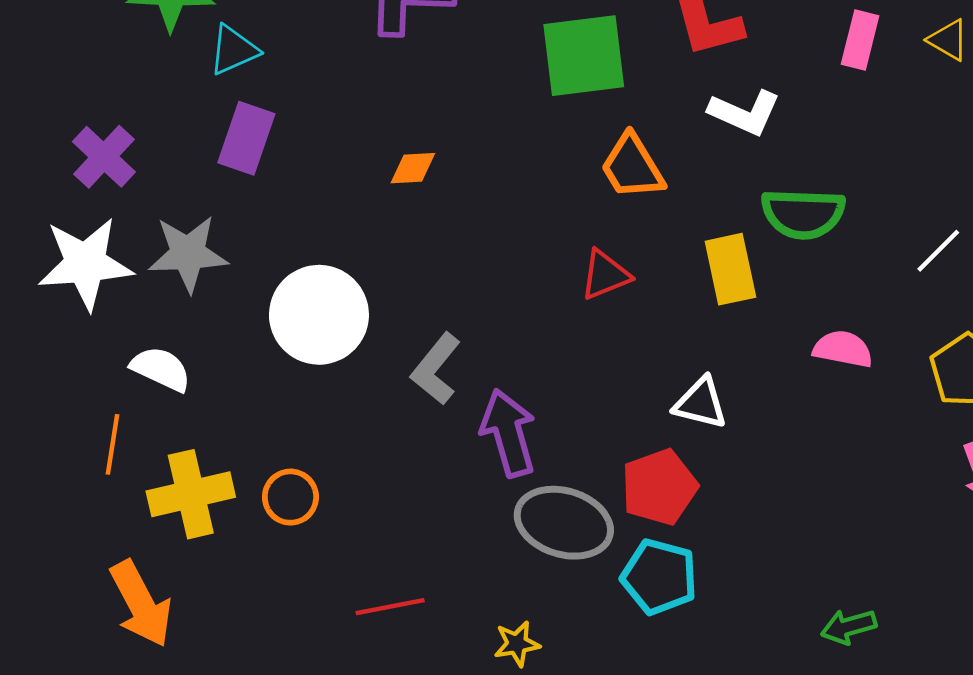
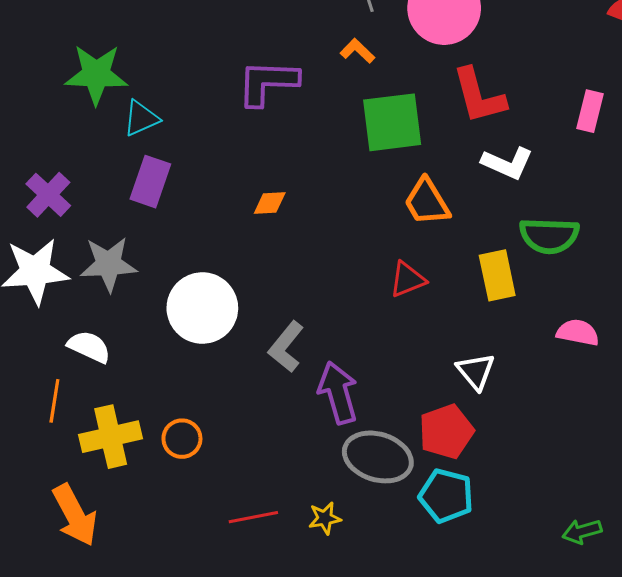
white triangle: (701, 403) -> (476, 371), turned 36
yellow star: (517, 644) -> (325, 518), moved

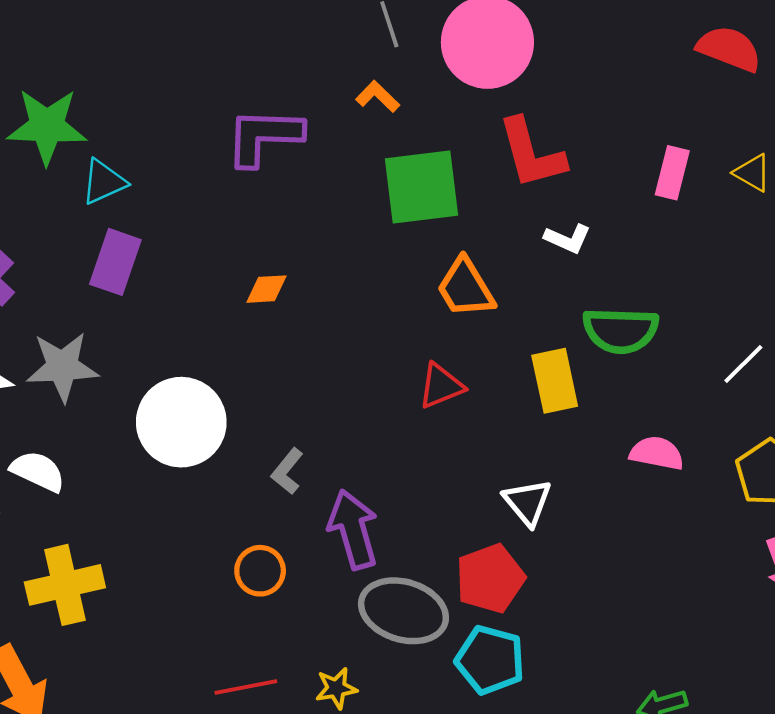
white L-shape: (507, 163) -> (568, 239), size x0.7
gray L-shape: (286, 347) -> (287, 471), size x0.7
orange circle: (182, 439) -> (260, 571), moved

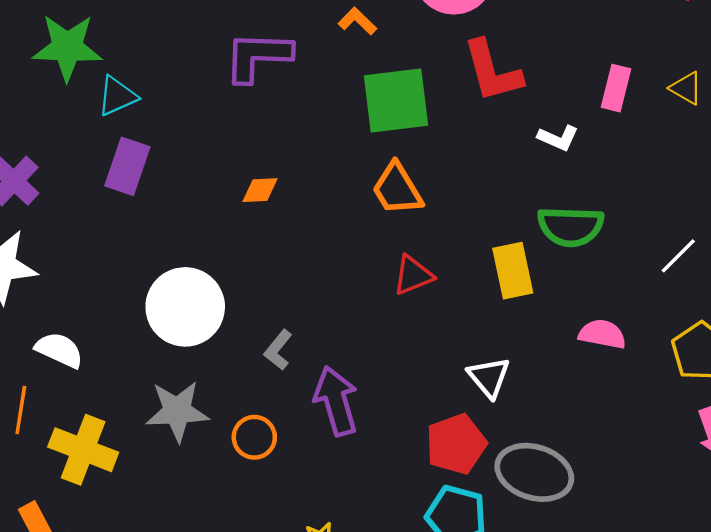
white L-shape: (568, 239) -> (558, 138), moved
orange trapezoid: (466, 288) -> (397, 189), moved
gray star: (62, 367) -> (177, 411), moved
yellow cross: (65, 585) -> (83, 450), turned 34
gray ellipse: (403, 611) -> (534, 472), moved

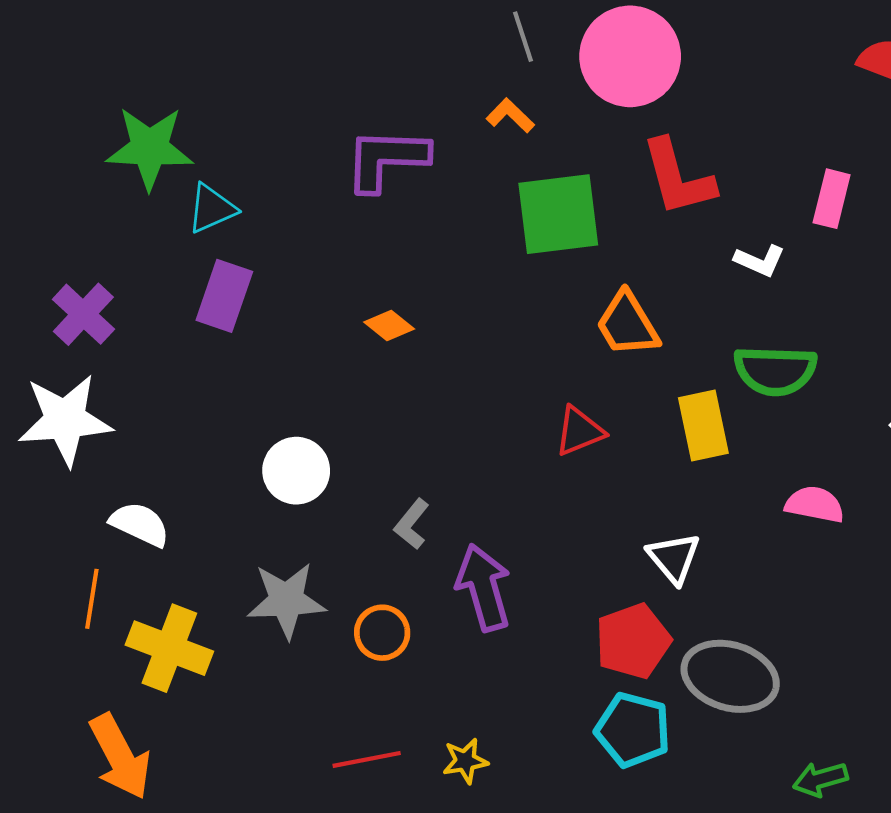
orange trapezoid: (397, 189) -> (627, 324), moved
orange diamond: (260, 190) -> (389, 325), turned 42
white circle: (185, 307) -> (296, 471), size x0.7

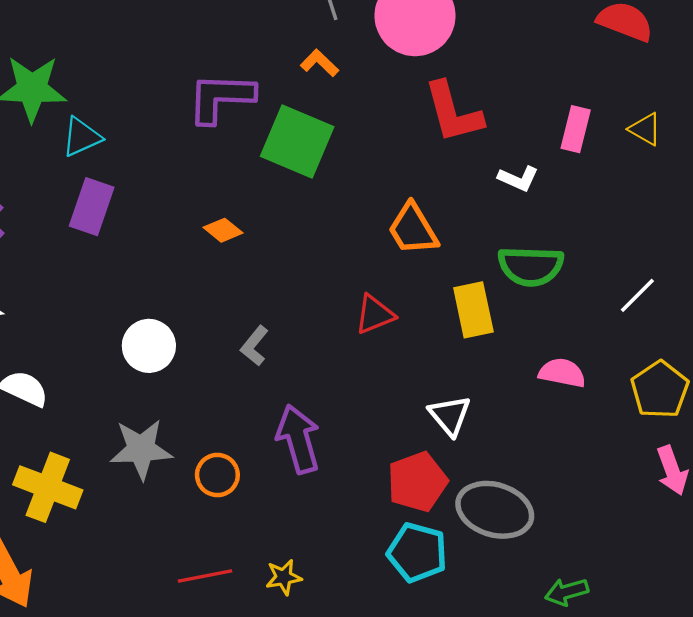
green square: (558, 214) -> (297, 142), moved, turned 30
gray L-shape: (412, 524) -> (254, 346), moved

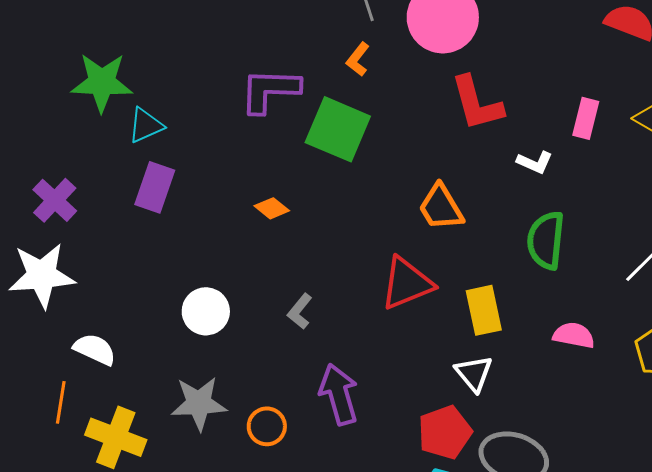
orange L-shape: (320, 63) -> (358, 59), turned -96
green semicircle: (531, 266) -> (546, 240), turned 94
yellow rectangle: (473, 310) -> (484, 310), moved
red triangle: (375, 314) -> (407, 283), size x1.5

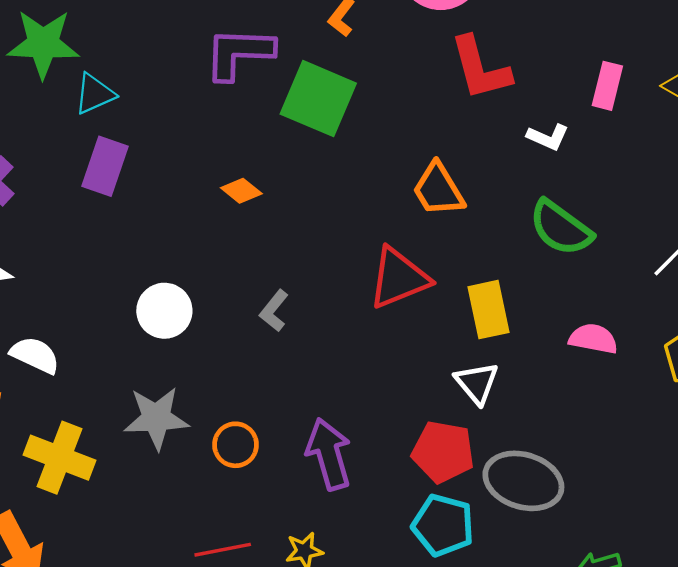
green semicircle: (546, 240) -> (561, 228), turned -60
purple arrow: (339, 394) -> (329, 454), moved
red pentagon: (445, 432) -> (443, 452), turned 30

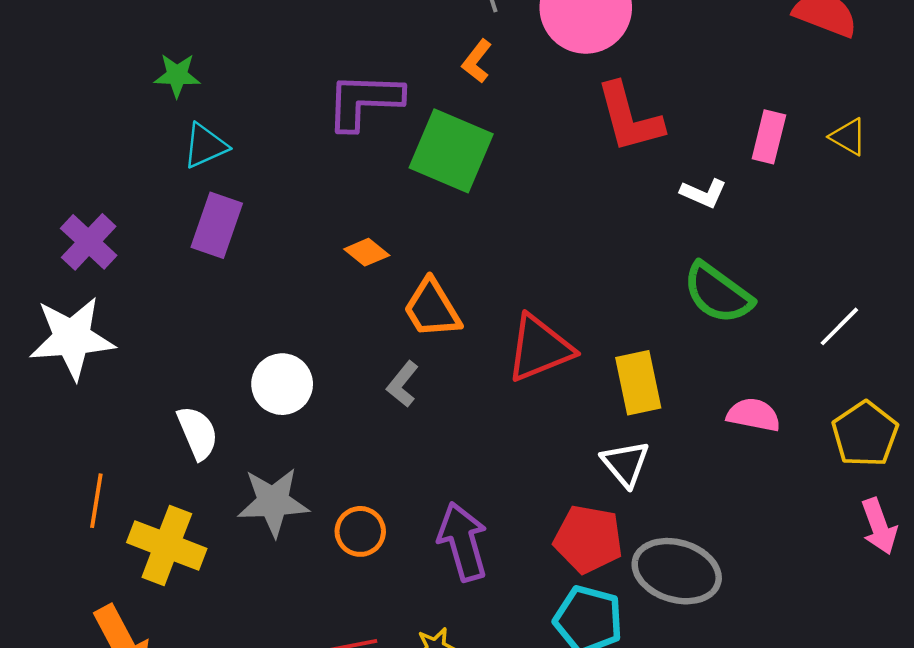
green star: (43, 44) -> (177, 75), moved, size x0.6
orange trapezoid: (438, 190) -> (432, 309), moved
white semicircle: (35, 355) -> (198, 433), moved, turned 42

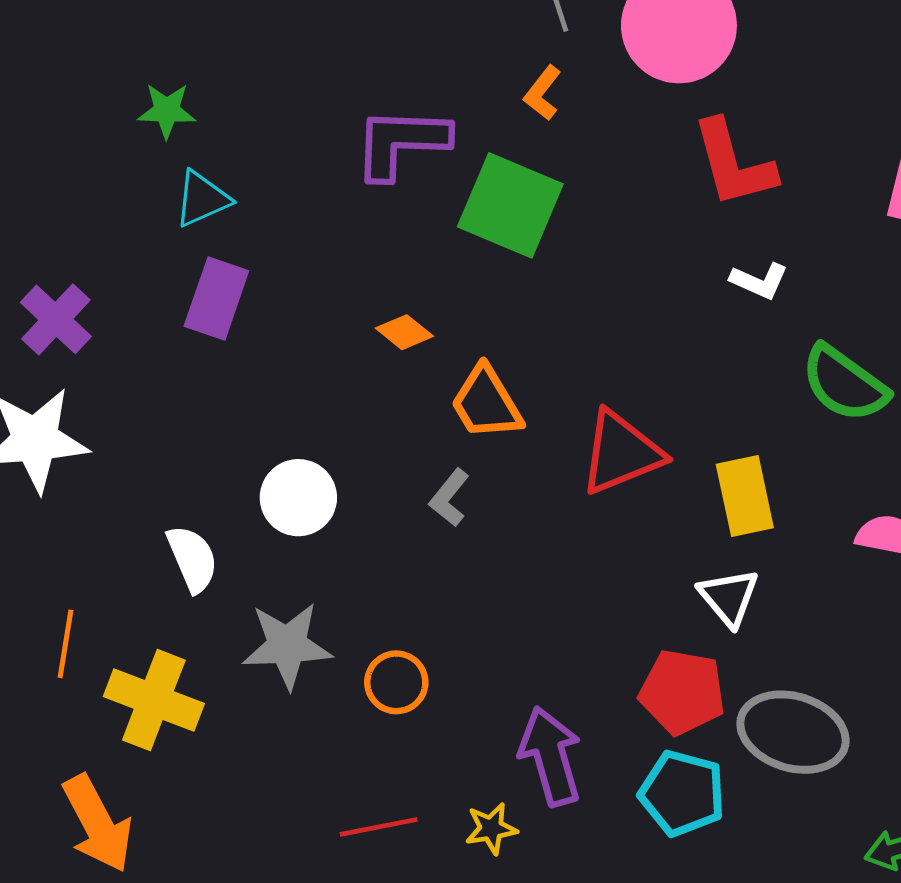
white L-shape: (704, 193) -> (759, 281), moved
purple arrow: (463, 542) -> (551, 756), moved

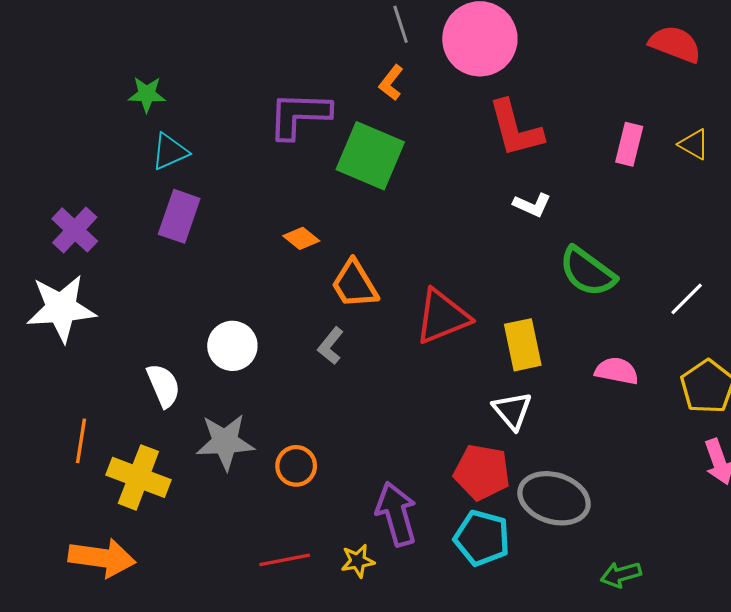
orange arrow: (98, 824) -> (102, 558), turned -54

